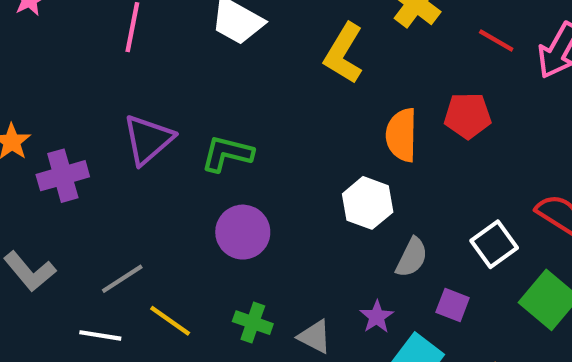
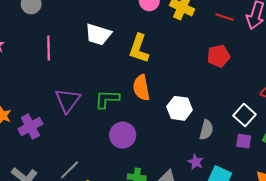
yellow L-shape: (344, 53) -> (139, 48), moved
orange semicircle: (402, 135) -> (141, 88), moved
purple square: (453, 305) -> (244, 141), moved

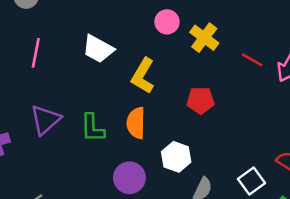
red pentagon: (219, 56) -> (201, 100), moved
green L-shape: (107, 99) -> (92, 128), turned -105
purple circle: (123, 135) -> (129, 178), moved

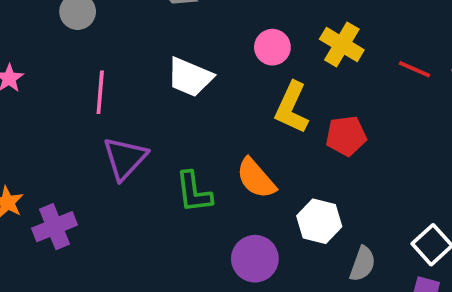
pink circle: (167, 22) -> (272, 47), moved
yellow L-shape: (143, 76) -> (292, 108), moved
purple triangle: (45, 120) -> (125, 158), moved
orange semicircle: (136, 123) -> (256, 178), turned -36

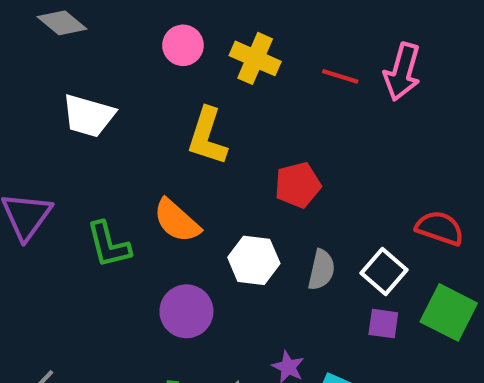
pink circle: (272, 47) -> (183, 45), moved
red pentagon: (346, 136) -> (298, 185), moved
gray semicircle: (362, 264) -> (321, 270), moved

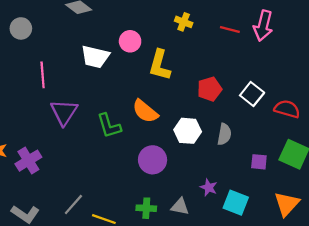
pink circle: (183, 45) -> (130, 41), moved
yellow cross: (255, 58) -> (184, 22), size x0.7
white square: (384, 271) -> (252, 94), moved

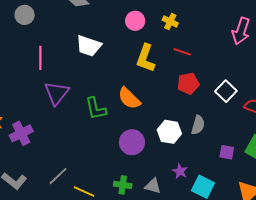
red line: (230, 30) -> (182, 52), moved
pink circle: (130, 41) -> (135, 21), moved
white hexagon: (188, 131) -> (169, 132), moved

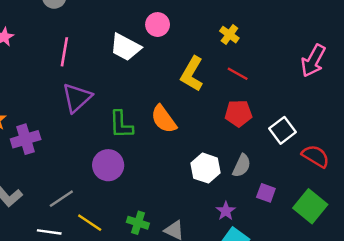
pink circle: (135, 21) -> (158, 25), moved
purple circle: (132, 142) -> (108, 165), moved
purple square: (227, 152) -> (266, 193), moved
purple star: (180, 171) -> (226, 211), moved

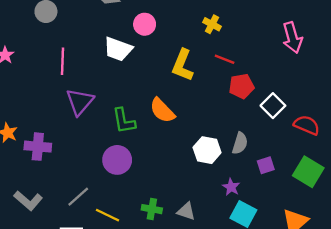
pink arrow: (313, 61) -> (292, 38), turned -36
red pentagon: (238, 113) -> (241, 86), moved
purple cross: (26, 139) -> (38, 147), turned 30
purple square: (266, 193) -> (266, 165), turned -30

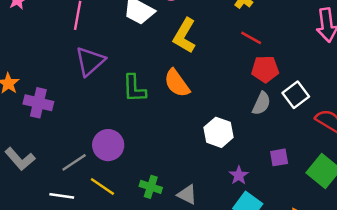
yellow L-shape: (182, 65) -> (185, 36), moved
gray semicircle: (240, 143) -> (261, 103), moved
purple circle: (117, 160) -> (108, 145), moved

